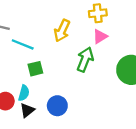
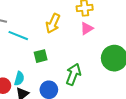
green arrow: (85, 59) -> (73, 74), moved
green square: (35, 69) -> (41, 56), moved

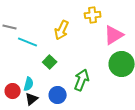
pink triangle: (87, 28) -> (114, 35), moved, size x1.5
green square: (41, 56) -> (50, 62), turned -32

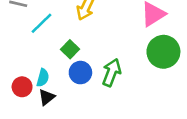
cyan line: (28, 42) -> (42, 23), turned -66
blue circle: (58, 95) -> (80, 73), moved

